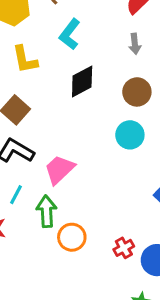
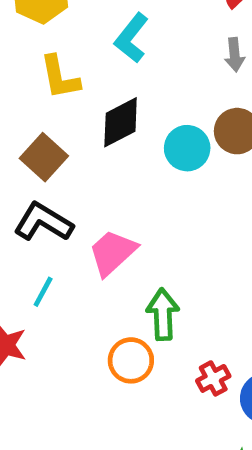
black diamond: (82, 81) -> (121, 122), moved
cyan circle: (130, 135) -> (187, 148), moved
green arrow: (47, 211) -> (163, 314), moved

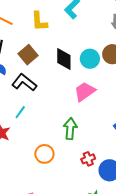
black diamond: (121, 122) -> (64, 59), moved, turned -70
pink trapezoid: (113, 253) -> (85, 91), moved
orange circle: (131, 360) -> (44, 154), moved

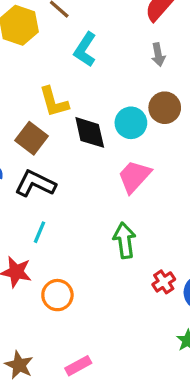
yellow L-shape: (39, 21) -> (54, 102), moved
orange circle: (44, 154) -> (57, 295), moved

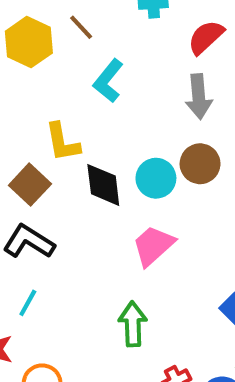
gray arrow: (158, 55) -> (199, 97), size x1.5

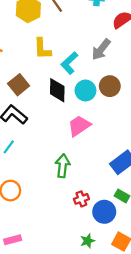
cyan L-shape: (108, 81) -> (69, 63), moved
gray arrow: (199, 97) -> (101, 49), moved, turned 35
yellow L-shape: (62, 142) -> (42, 49), moved

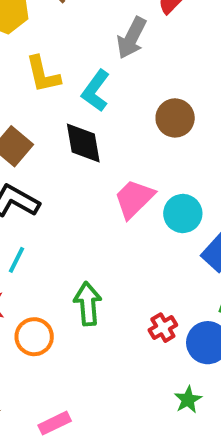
gray arrow: (101, 49) -> (132, 38), moved
cyan circle: (85, 91) -> (183, 214), moved
green arrow: (63, 166) -> (88, 304), moved

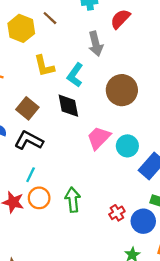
gray arrow: (132, 38) -> (96, 44), turned -40
brown circle: (175, 118) -> (122, 90), size x1.4
orange circle: (34, 337) -> (39, 198), moved

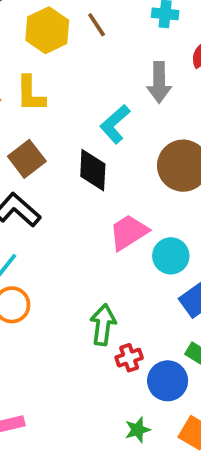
yellow L-shape: (44, 66) -> (31, 94), moved
green arrow: (73, 200) -> (103, 325), moved

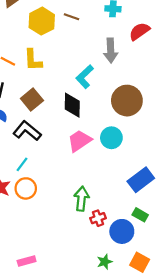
brown line: (97, 25) -> (72, 17), turned -35
pink trapezoid: (129, 232) -> (79, 141), moved
cyan circle: (171, 256) -> (111, 138), moved

